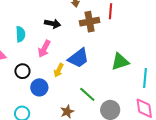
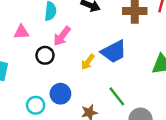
pink arrow: (44, 49) -> (62, 36), moved
blue circle: (39, 87) -> (60, 94), moved

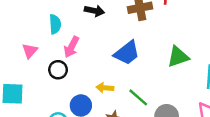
pink triangle: (21, 32) -> (30, 51), turned -35
yellow arrow: (88, 62) -> (105, 88), moved, turned 70

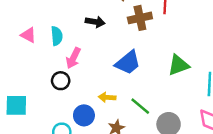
pink triangle: (30, 51) -> (28, 35), moved, turned -42

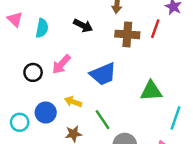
pink arrow: (73, 58) -> (61, 64), moved

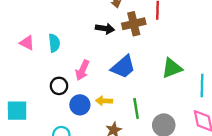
black arrow: (83, 26) -> (105, 29), moved
blue circle: (46, 113) -> (80, 105), moved
green line: (103, 120) -> (136, 108), turned 42

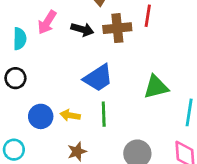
pink arrow: (82, 70) -> (47, 22), moved
black circle: (59, 86) -> (15, 78), moved
green line: (136, 108) -> (104, 114), moved

